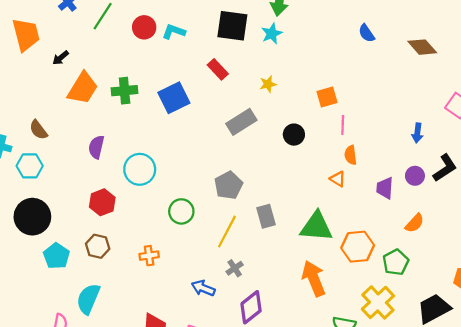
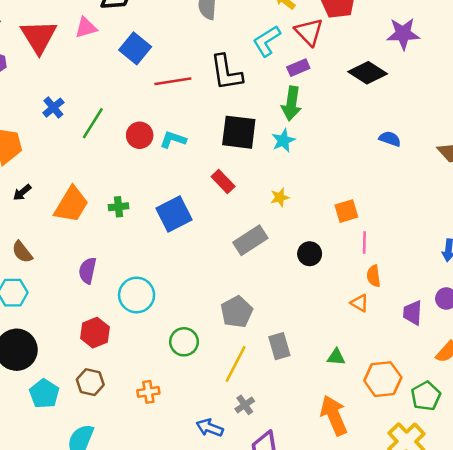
blue semicircle: (367, 33) -> (390, 139), turned 144
black arrow: (61, 58) -> (22, 192), moved
green cross: (125, 91) -> (118, 207), size x0.7
green triangle: (316, 227) -> (336, 357), size x0.5

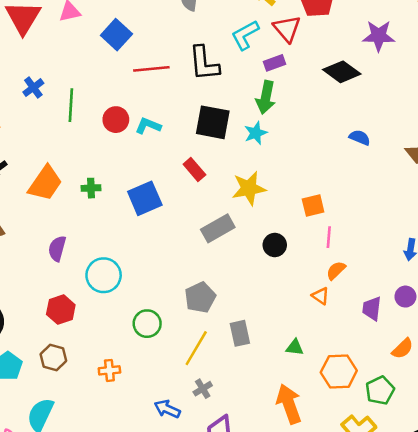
green line: (93, 123) -> (71, 105), turned -32
yellow star: (280, 197) -> (249, 188), size x1.8
orange semicircle: (374, 276) -> (336, 270), turned 50

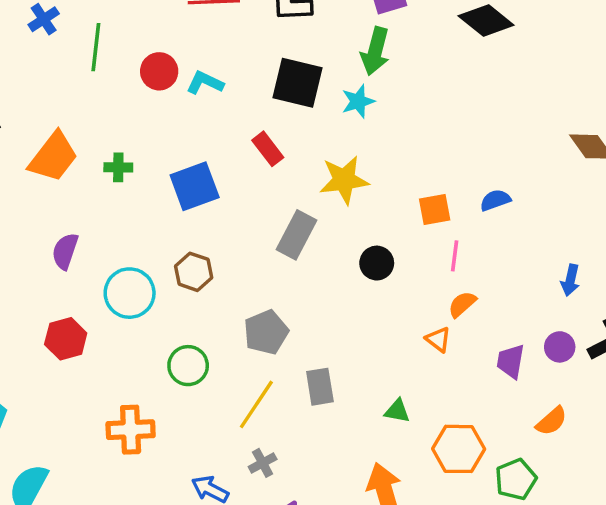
blue semicircle: (360, 138) -> (495, 200), moved, turned -45
gray rectangle: (218, 228) -> (297, 235), turned -36
brown hexagon: (53, 358) -> (194, 272), moved
orange cross: (109, 370) -> (131, 430), size x1.5

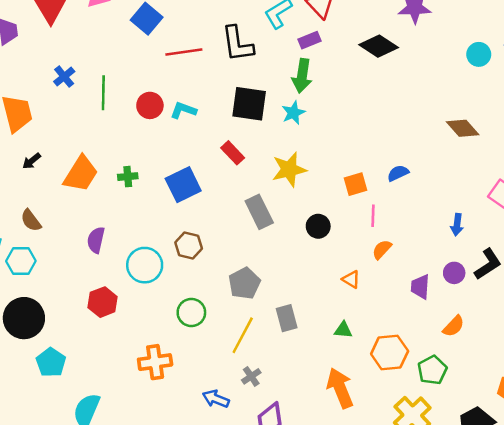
gray rectangle: (297, 235) -> (259, 212), turned -48
orange triangle: (438, 339) -> (351, 279), moved

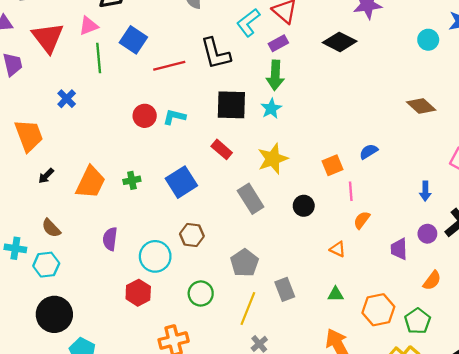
green line: (103, 93) -> (99, 58), moved
red hexagon: (103, 302) -> (138, 293), moved

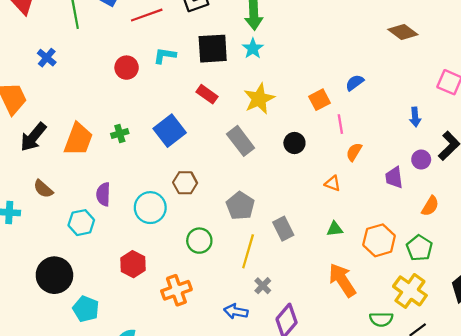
cyan L-shape: (174, 117) -> (165, 56), moved
black arrow: (46, 176) -> (33, 137), size x1.8
cyan hexagon: (46, 265) -> (81, 223), moved
red hexagon: (138, 293) -> (133, 264), moved

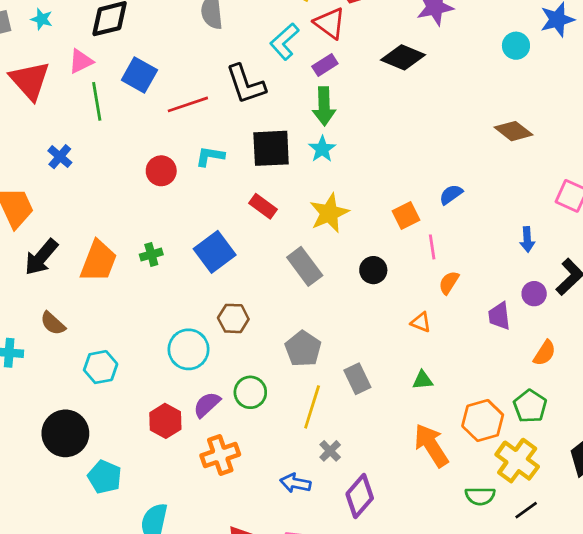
purple semicircle: (103, 194) -> (207, 405), moved, turned 45
orange hexagon: (379, 240) -> (483, 421), moved

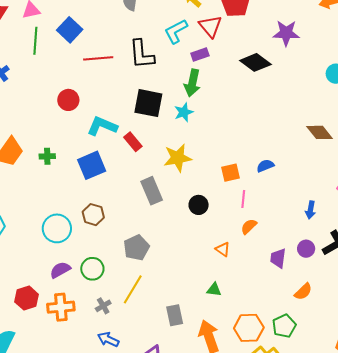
cyan L-shape: (210, 156) -> (102, 126), moved, size x1.4
gray rectangle: (357, 379) -> (175, 315), moved
red hexagon: (165, 421) -> (27, 298), moved
gray cross: (330, 451) -> (103, 306), moved

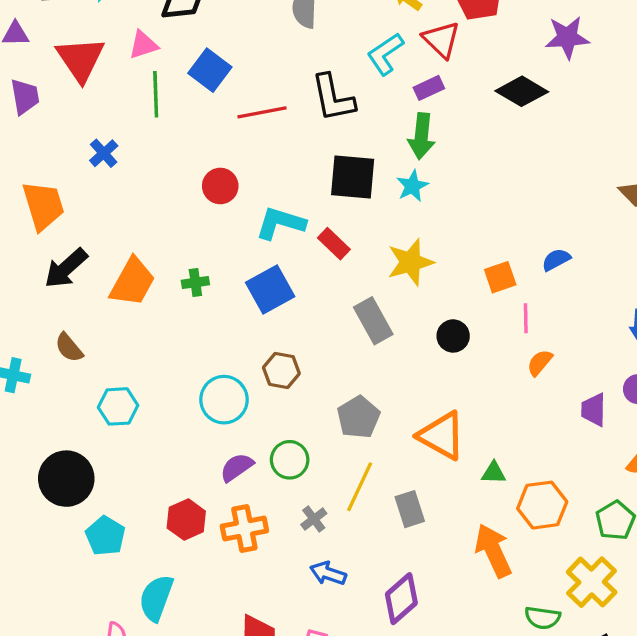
orange triangle: (223, 249) -> (442, 436), moved, size x2.0
gray rectangle: (175, 315) -> (410, 509), moved
orange hexagon: (249, 328) -> (542, 505), moved

